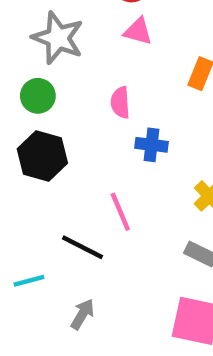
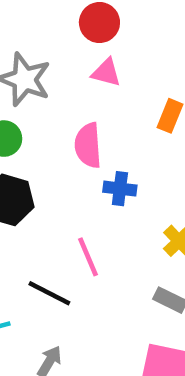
pink semicircle: (120, 103) -> (88, 145), size x1.4

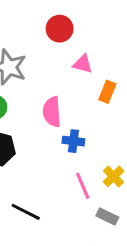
pink triangle: (106, 73) -> (83, 64), moved
pink line: (88, 257) -> (83, 186), moved

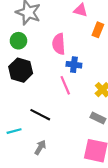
pink line: (83, 186) -> (65, 85), moved

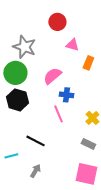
green circle: (18, 41) -> (15, 73), size x1.5
pink semicircle: (59, 44) -> (52, 76), turned 54

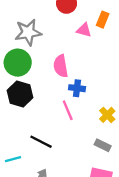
gray star: (24, 47) -> (28, 32), turned -30
orange rectangle: (88, 63) -> (103, 20), moved
pink semicircle: (52, 76) -> (61, 66), turned -60

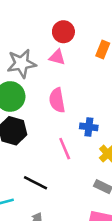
pink triangle: (84, 30) -> (57, 57), moved
blue cross: (77, 88) -> (89, 127), moved

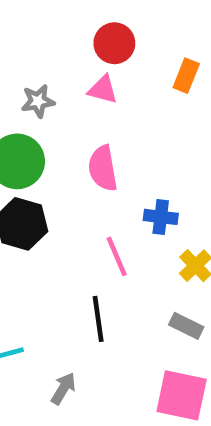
gray star: (22, 63) -> (38, 101), size x0.6
black line: (35, 183) -> (98, 319), moved, turned 55

